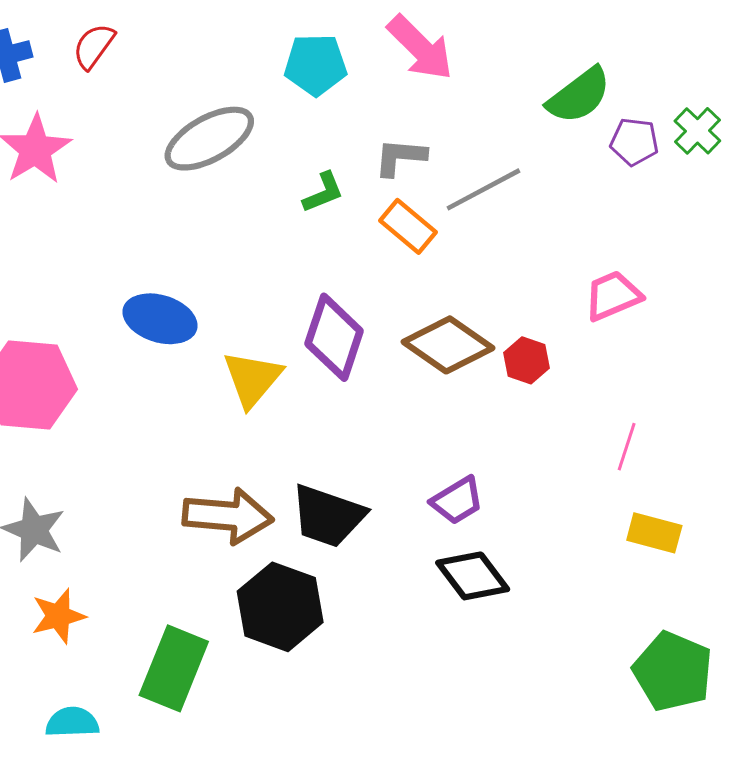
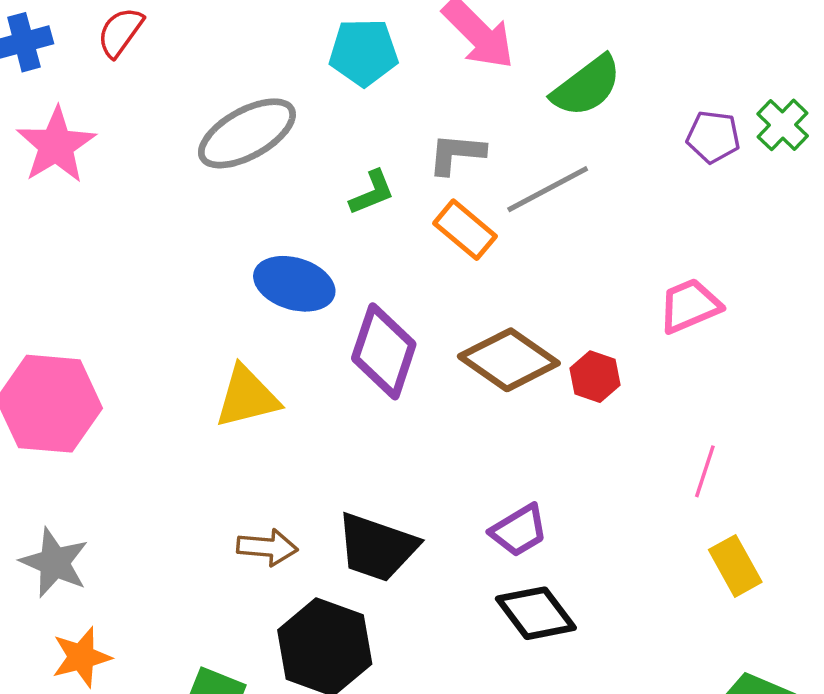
green semicircle: (579, 95) -> (587, 86), moved
blue ellipse: (160, 319) -> (294, 284), moved
yellow triangle: (252, 379) -> (247, 397), moved, turned 36
brown arrow: (228, 516) -> (267, 547), size x0.6
yellow rectangle: (654, 533) -> (735, 566), turned 46

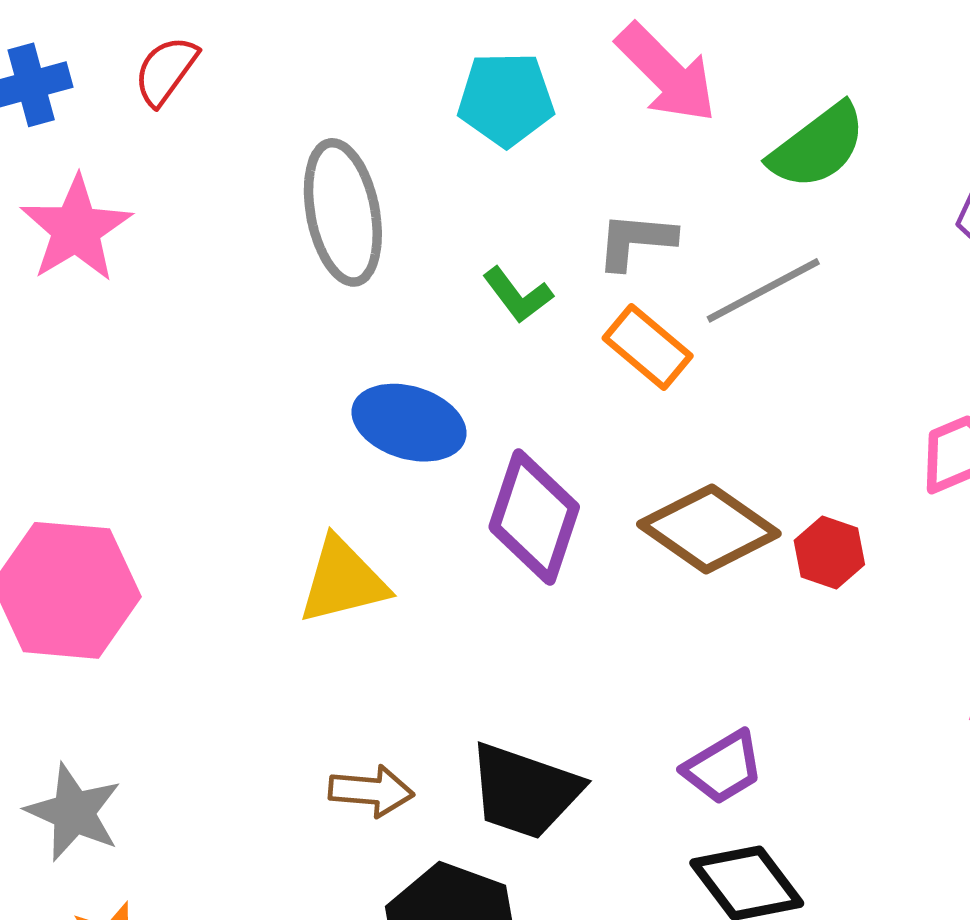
gray ellipse: (247, 133) -> (343, 212), turned -72
green L-shape: (372, 193) -> (518, 295), turned 75

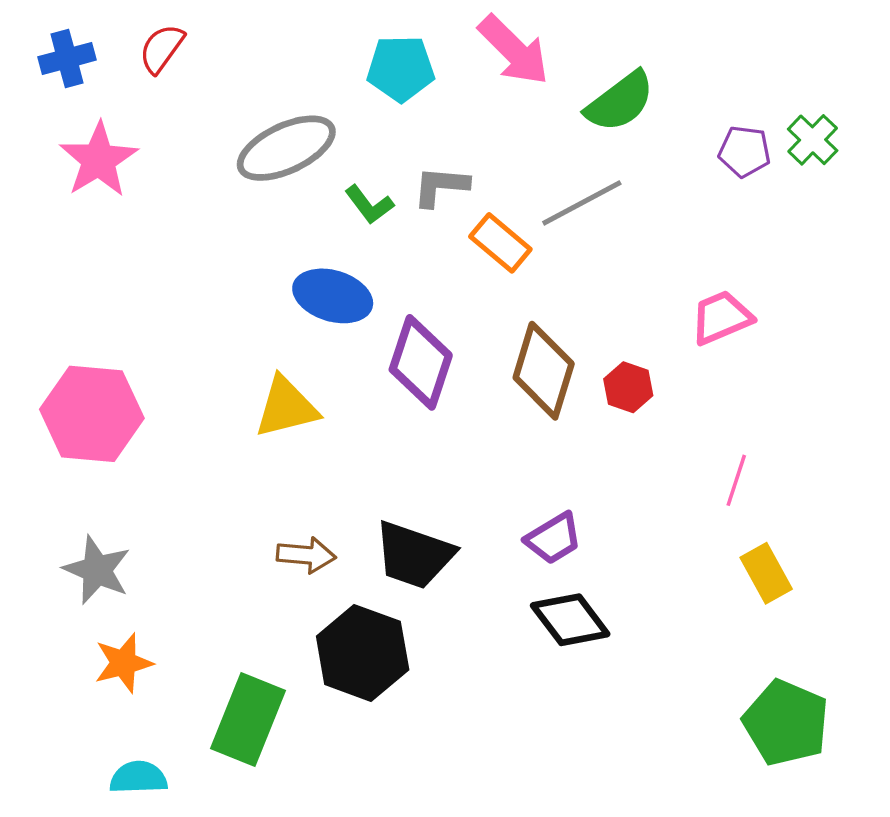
gray ellipse: (343, 212) -> (286, 148), turned 76
gray L-shape: (636, 241) -> (441, 186), moved
green L-shape: (518, 295) -> (369, 205), moved
brown diamond: (709, 529) -> (544, 371), turned 72

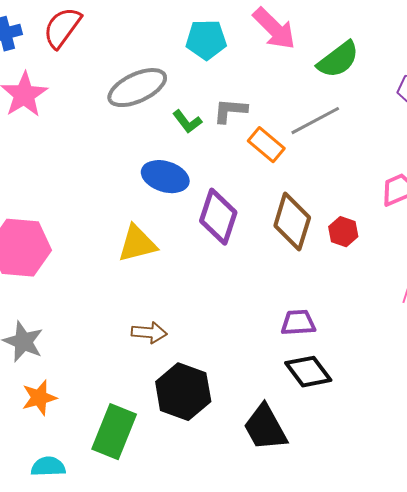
red semicircle: (162, 49) -> (62, 28), size x1.4
purple trapezoid: (554, 538) -> (298, 323), turned -153
black trapezoid: (414, 555) -> (265, 428), moved, turned 42

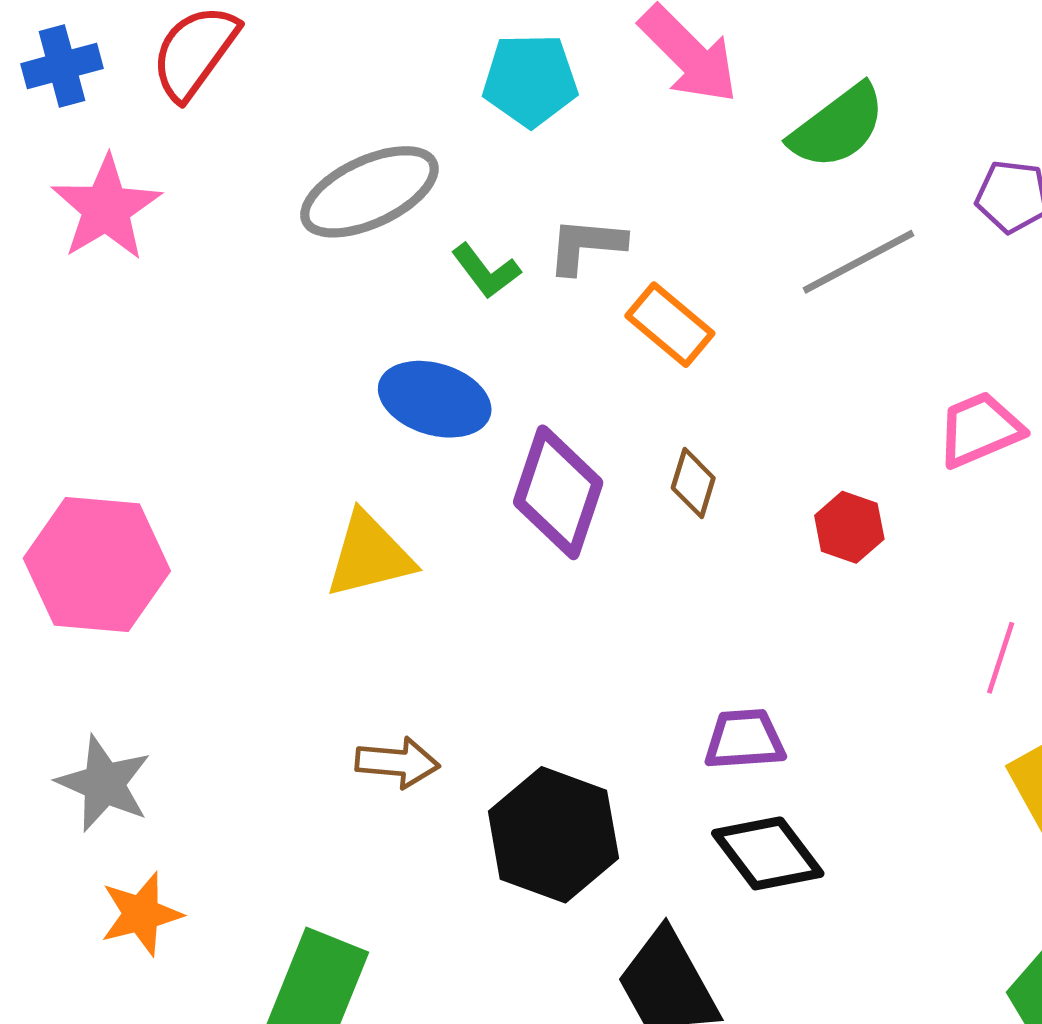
gray line: (315, 121) -> (859, 262), moved
brown diamond: (292, 222) -> (693, 483), moved, size x0.5
black hexagon: (183, 392) -> (553, 835), moved

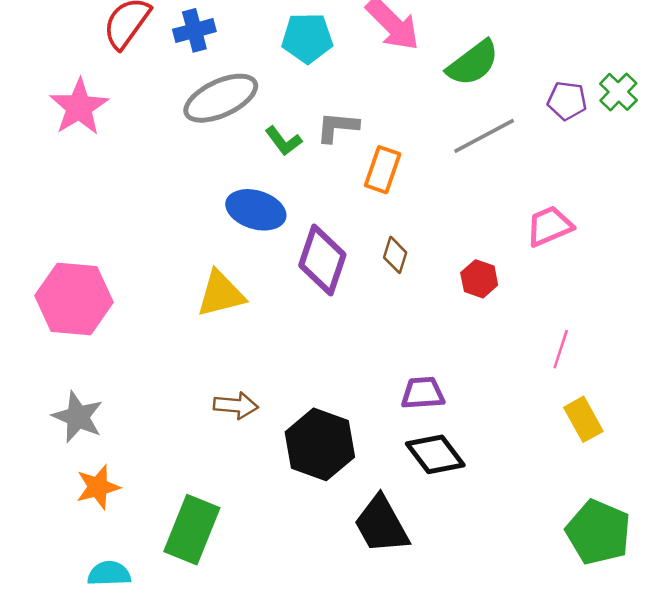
blue cross: (62, 66) -> (194, 30), moved
orange rectangle: (670, 325) -> (383, 170), turned 69

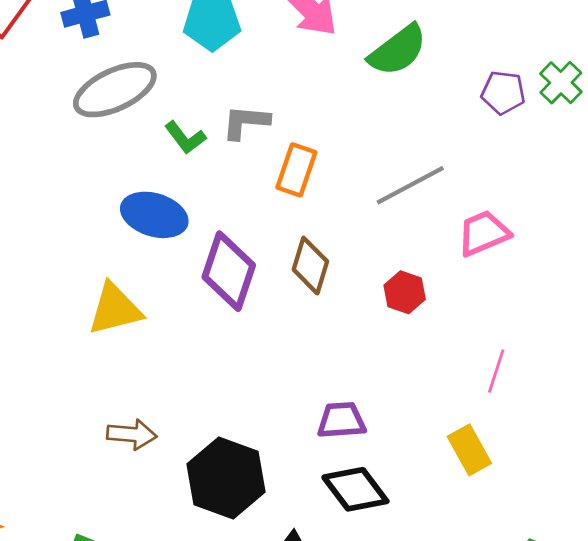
gray line: (484, 136) -> (410, 185), moved
brown diamond: (395, 255) -> (310, 266), size x1.4
yellow rectangle: (583, 419) -> (469, 450), moved

